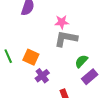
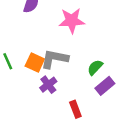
pink star: (62, 22) -> (72, 21), size x1.5
gray L-shape: (66, 39) -> (54, 59), moved

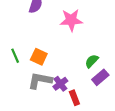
gray L-shape: (54, 59) -> (40, 81), moved
purple cross: (48, 85) -> (60, 84), moved

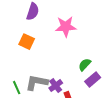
green line: (15, 56) -> (17, 88), moved
orange square: (39, 57) -> (27, 42), moved

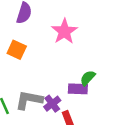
pink star: (66, 27) -> (64, 31), turned -30
purple rectangle: (93, 80) -> (78, 89), moved, turned 42

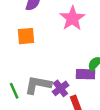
orange square: (17, 50) -> (26, 36), turned -30

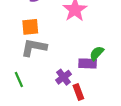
gray L-shape: (38, 85) -> (34, 47), moved

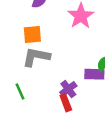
red rectangle: (78, 92) -> (66, 103), moved

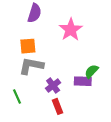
purple cross: (68, 89) -> (53, 86), moved

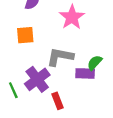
gray L-shape: (31, 66) -> (60, 57), moved
purple cross: (53, 86) -> (37, 79), moved, size x1.5

